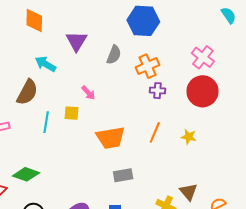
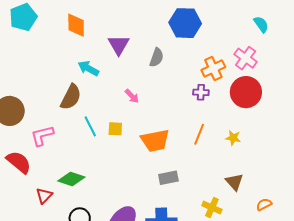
cyan semicircle: (229, 15) -> (261, 24), moved
orange cross: (147, 66) -> (213, 69), moved
yellow square: (72, 113) -> (115, 129), moved
cyan line: (46, 122) -> (90, 126), turned -35
brown triangle: (188, 192) -> (234, 182), moved

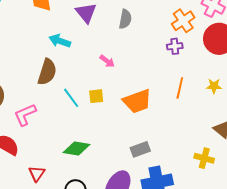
gray rectangle: (168, 178) -> (140, 149), moved
green diamond: (71, 179) -> (76, 149), moved

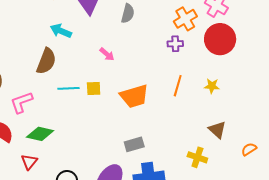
cyan line: (71, 98) -> (69, 88), turned -60
green diamond: (76, 149) -> (40, 134), moved

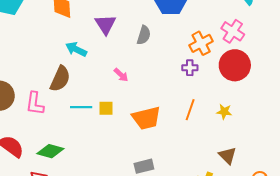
pink L-shape: (21, 102) -> (35, 104), moved, turned -65

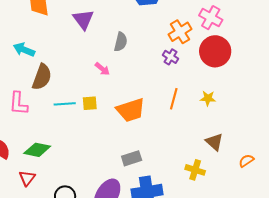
gray semicircle: (144, 35) -> (121, 42), moved
cyan arrow: (76, 49) -> (24, 50), moved
purple cross: (190, 68) -> (170, 57), turned 35

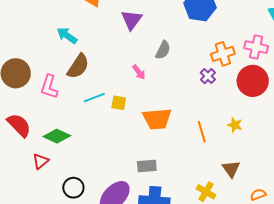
pink cross: (211, 18) -> (256, 47), turned -30
orange line: (174, 99) -> (202, 132), moved, turned -45
cyan line: (65, 104) -> (94, 98), turned -30

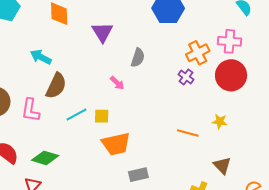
orange trapezoid: (157, 119) -> (116, 144), moved
orange line: (202, 132) -> (188, 133), turned -50

